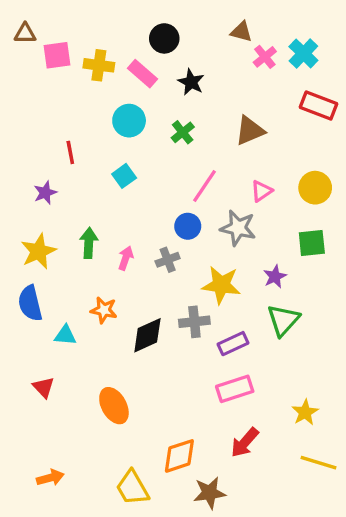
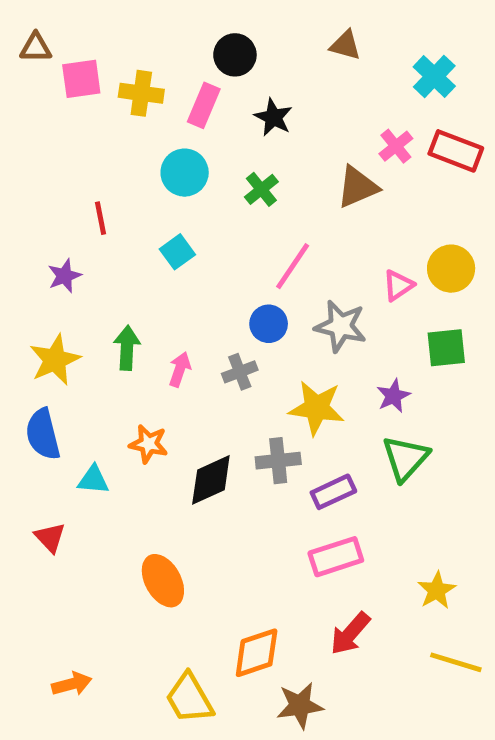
pink cross: (265, 57) -> (396, 146), moved
pink rectangle: (142, 74) -> (204, 105), turned 72
pink triangle: (261, 191) -> (398, 285), moved
red triangle: (44, 387) -> (50, 537), moved

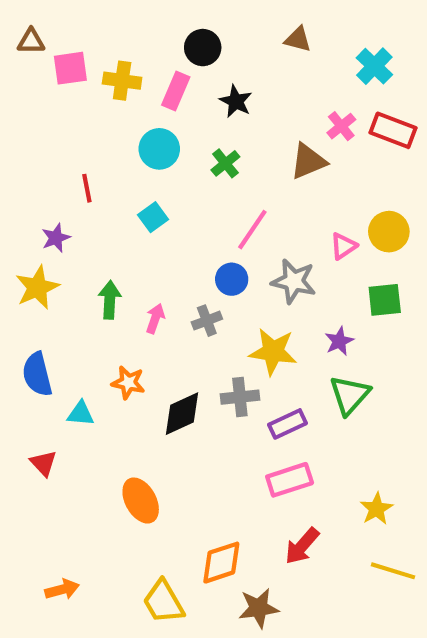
yellow star: (55, 360) -> (37, 287), moved

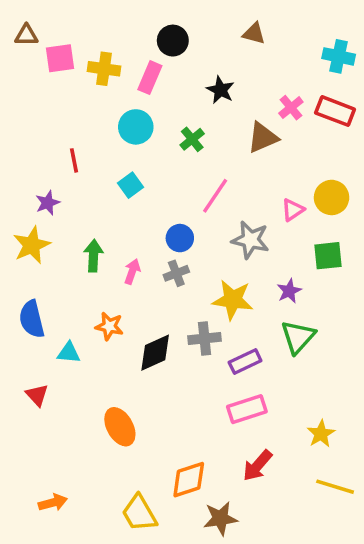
cyan cross: (374, 66) -> (339, 56), moved, turned -32
black star: (236, 101) -> (220, 90), moved
blue circle: (232, 279) -> (180, 238), moved

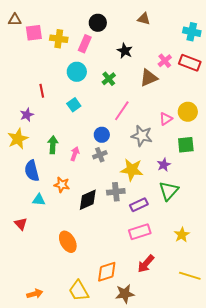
blue semicircle: (32, 319) -> (32, 171), moved
yellow star: (321, 434) -> (182, 235), moved
orange arrow: (53, 503) -> (35, 294), moved

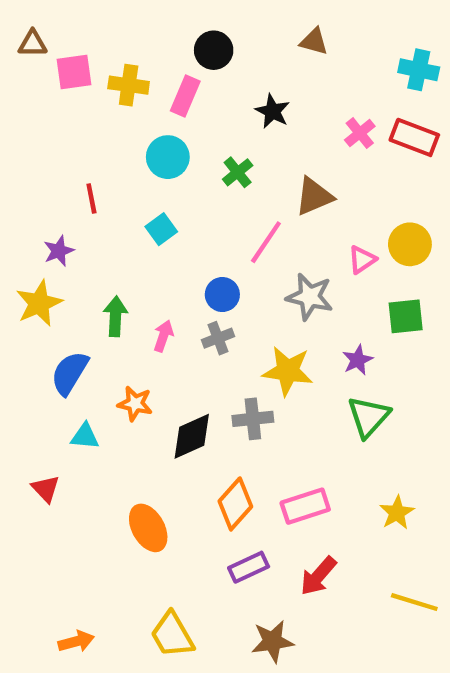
brown triangle: (149, 78) -> (314, 196), moved
blue semicircle: (32, 171) -> (70, 373), turned 45
purple rectangle: (139, 205) -> (249, 567), moved
orange diamond: (107, 272) -> (235, 504), moved, turned -30

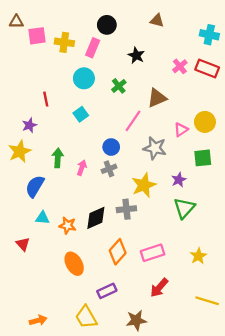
yellow star: (288, 371) -> (144, 185), turned -30
orange star: (135, 404) -> (68, 226), moved
purple rectangle: (249, 567) -> (107, 291), moved

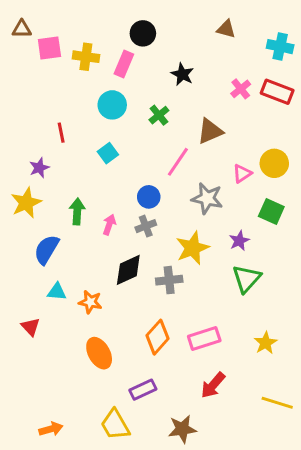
brown triangle: (157, 21) -> (226, 29), moved
green square: (203, 158) -> (271, 211), turned 30
black diamond: (96, 218) -> (128, 270), moved

